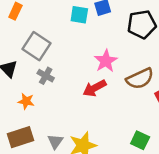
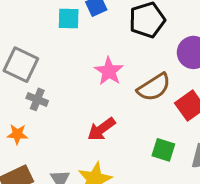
red arrow: (95, 88) -> (101, 129), moved
green square: (140, 140) -> (163, 150), moved

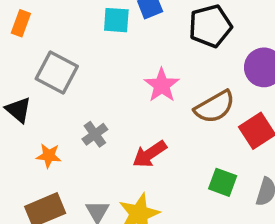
gray cross: (37, 99) -> (95, 134), moved, turned 30

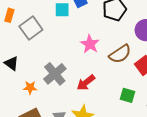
gray square: (57, 72) -> (31, 28), moved, turned 30
gray cross: (95, 134) -> (55, 74), size x1.6

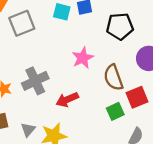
brown semicircle: (120, 54) -> (113, 77), turned 90
green square: (127, 95) -> (115, 111), moved, turned 35

